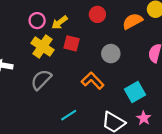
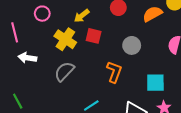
pink circle: (37, 21) -> (42, 14), moved
orange L-shape: (93, 81) -> (114, 72), turned 65
cyan square: (135, 92) -> (155, 83), turned 30

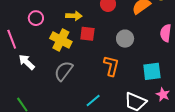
yellow arrow: (82, 16) -> (74, 16), turned -133
white arrow: (27, 58) -> (27, 62), turned 42

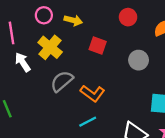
yellow arrow: (74, 16) -> (73, 20), moved
yellow cross: (61, 40) -> (50, 47), moved
orange L-shape: (111, 66) -> (93, 93), moved, turned 100

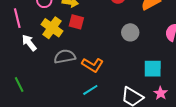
red square: (98, 45) -> (76, 22), moved
gray semicircle: (62, 81) -> (65, 57), turned 35

